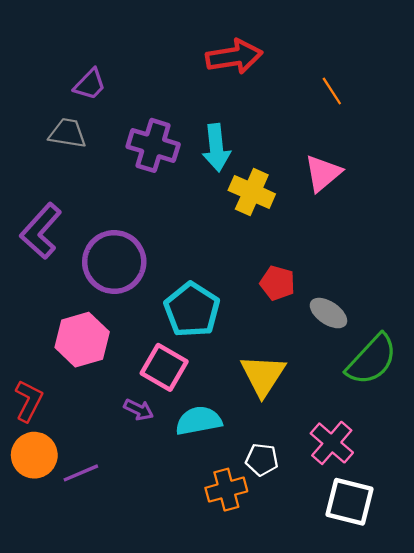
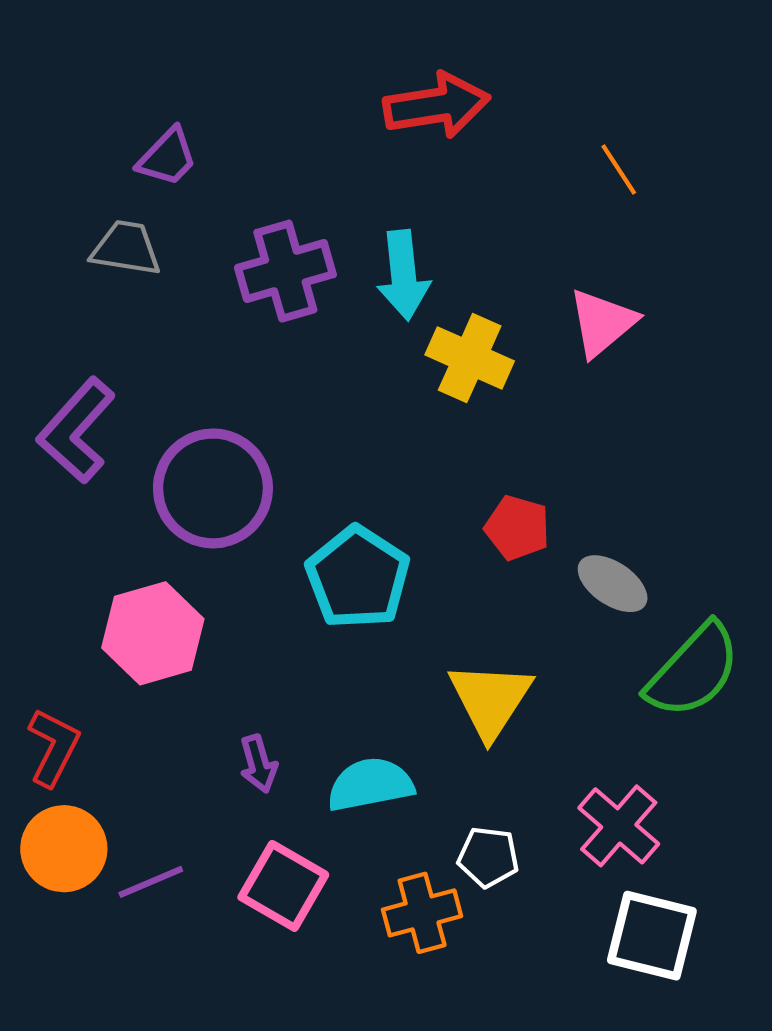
purple cross: (153, 145) -> (285, 271), turned -33
pink square: (164, 367) -> (283, 886), moved
purple arrow: (139, 410) -> (258, 764), turned 48

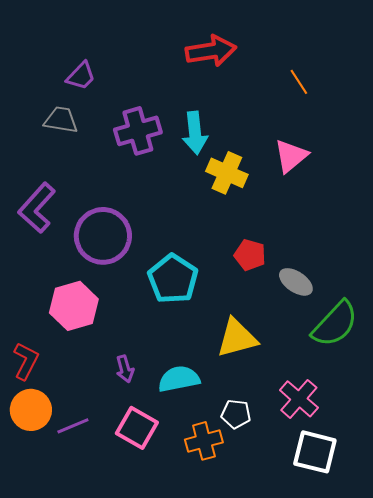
yellow triangle: (490, 700) -> (237, 338), turned 42

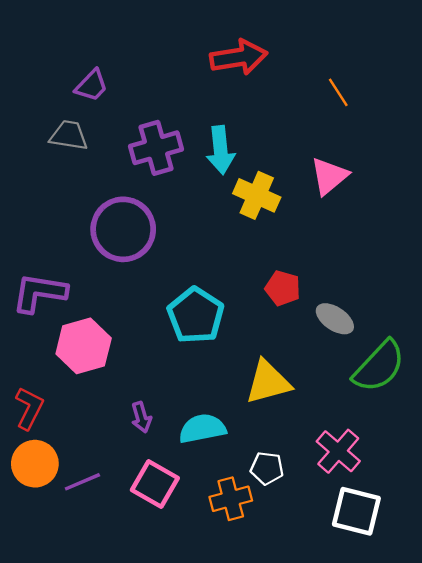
purple L-shape: (37, 208) -> (39, 293), moved, turned 57
purple circle: (103, 236) -> (123, 229), moved

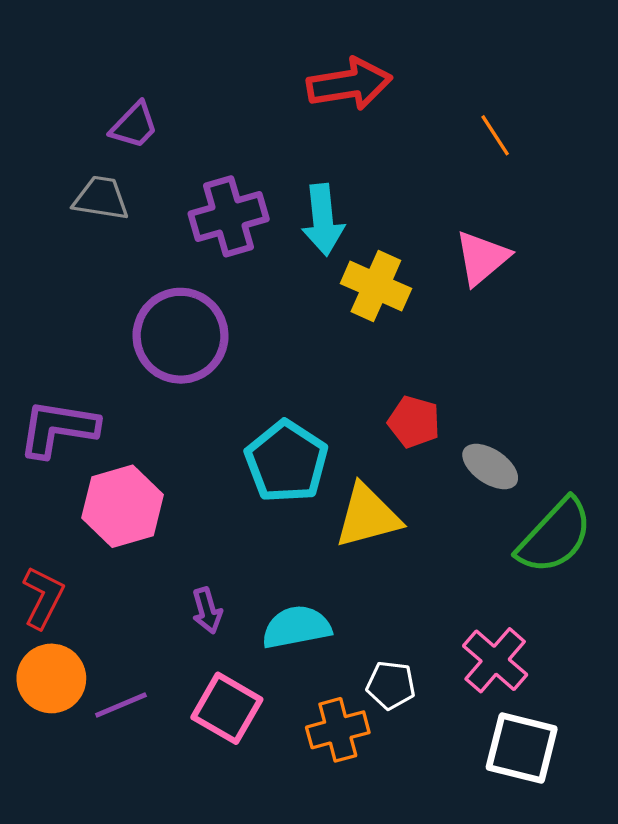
yellow triangle: (268, 382) -> (368, 516), moved

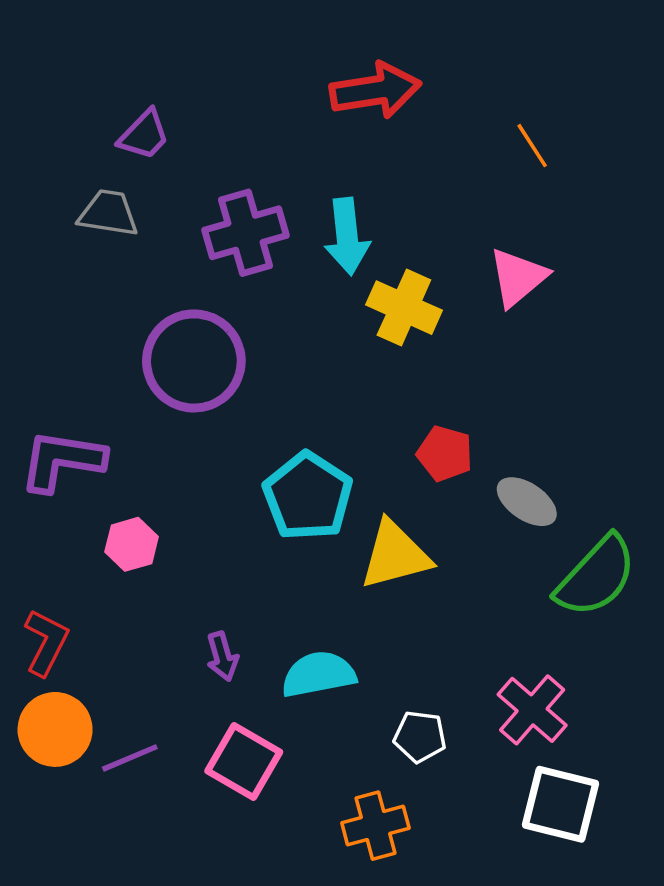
pink hexagon: (123, 506) -> (132, 544), size x0.6
orange cross: (338, 730) -> (375, 826), moved

